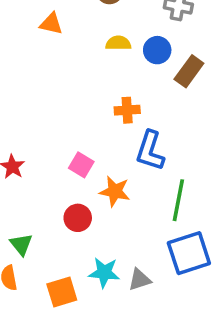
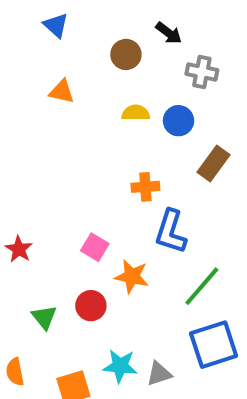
brown rectangle: (189, 71) -> (214, 164), moved
green line: (178, 200) -> (202, 286), turned 30
green triangle: (21, 244) -> (44, 317), moved

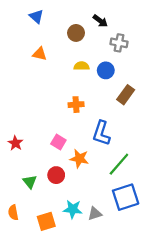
orange cross: (145, 187) -> (76, 105), moved

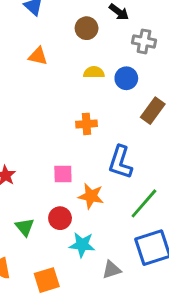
pink square: (58, 142) -> (63, 174), turned -32
cyan star: (73, 209) -> (82, 245), moved

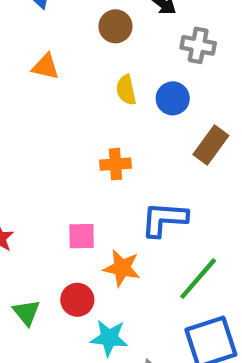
yellow semicircle: (94, 72) -> (126, 90), turned -102
blue L-shape: (120, 162) -> (164, 219), turned 76

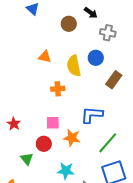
orange triangle: (46, 67) -> (45, 57), moved
yellow semicircle: (126, 90) -> (74, 66), moved, size x1.5
orange cross: (115, 164) -> (58, 89), moved
red circle: (77, 300) -> (44, 144), moved

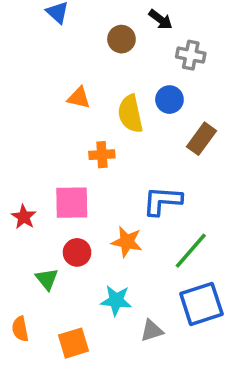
pink square: (53, 123) -> (72, 203), moved, size x1.5

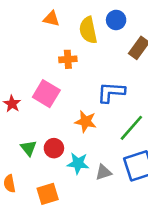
pink square: (72, 203) -> (46, 94), turned 32
red circle: (77, 252) -> (54, 148), moved
gray triangle: (152, 331) -> (103, 172), moved

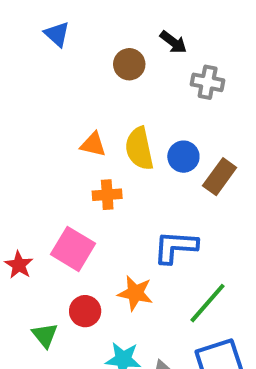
orange triangle: (51, 19) -> (93, 145), moved
blue circle: (116, 20) -> (183, 157), moved
red circle: (54, 148) -> (85, 311), moved

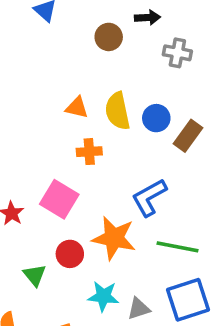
black arrow: (173, 42) -> (147, 18), turned -40
blue L-shape: (175, 247) -> (149, 197), turned -33
orange star: (135, 293) -> (114, 238), size x1.4
green line: (208, 303) -> (177, 247), turned 60

